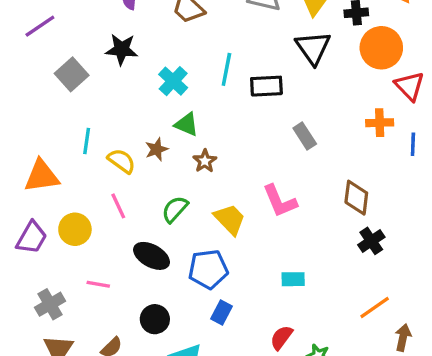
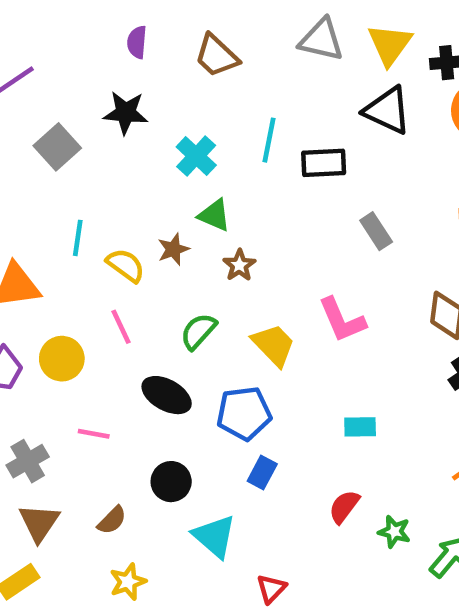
black triangle: (313, 48) -> (387, 110), turned -30

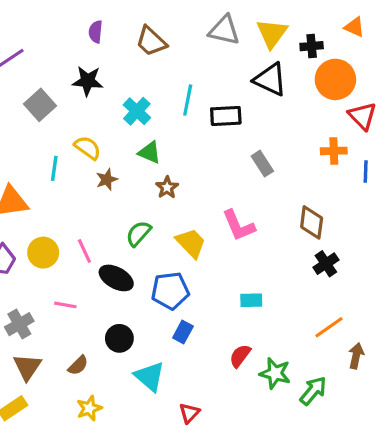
brown star: (173, 249) -> (107, 179), moved
yellow semicircle: (126, 265) -> (88, 148), moved
pink line: (121, 327) -> (84, 251), moved
green star: (394, 532) -> (275, 373), size x1.4

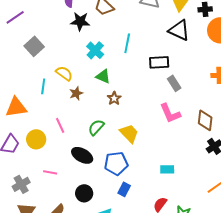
black star: (88, 81) -> (80, 21), moved
black rectangle: (226, 116) -> (159, 62), moved
pink L-shape: (239, 226) -> (170, 113), moved
pink line: (84, 251) -> (60, 125), moved

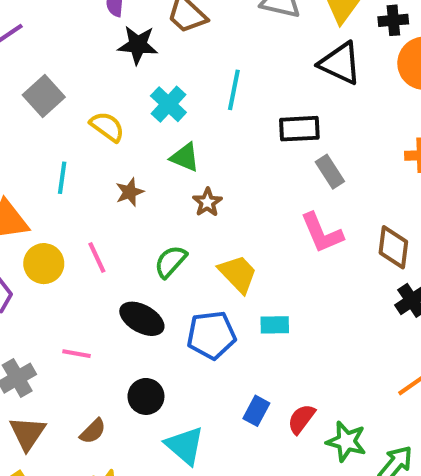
yellow semicircle: (64, 73) -> (107, 127), moved
yellow circle: (36, 139) -> (44, 264), moved
cyan rectangle: (167, 169) -> (275, 325), moved
blue rectangle: (124, 189) -> (256, 411), moved

